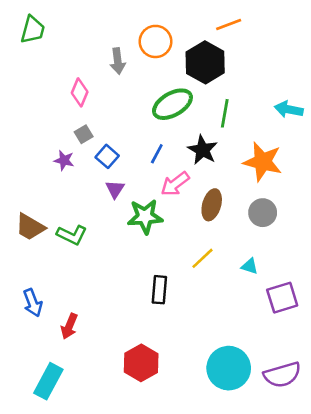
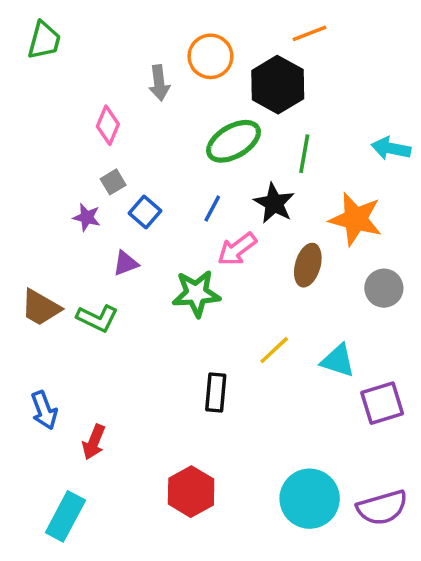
purple triangle: (115, 189) -> (126, 263), moved, turned 36
brown ellipse: (212, 205) -> (308, 265), moved
gray circle: (263, 213) -> (384, 288), moved
cyan triangle: (250, 266) -> (338, 361), size x1.5

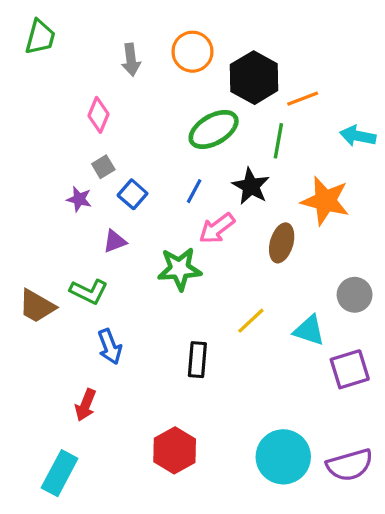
orange line: (310, 33) -> (303, 99), moved
gray arrow: (159, 83) -> (131, 60), moved
gray circle: (384, 288) -> (355, 295), moved
brown trapezoid: (41, 308) -> (37, 306), moved
blue arrow: (44, 410) -> (110, 347), moved

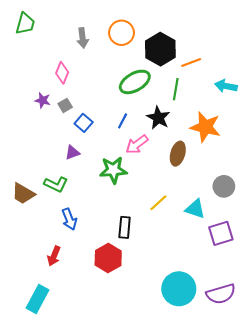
purple star: (79, 199) -> (43, 100), moved
red hexagon: (175, 450) -> (108, 258), moved

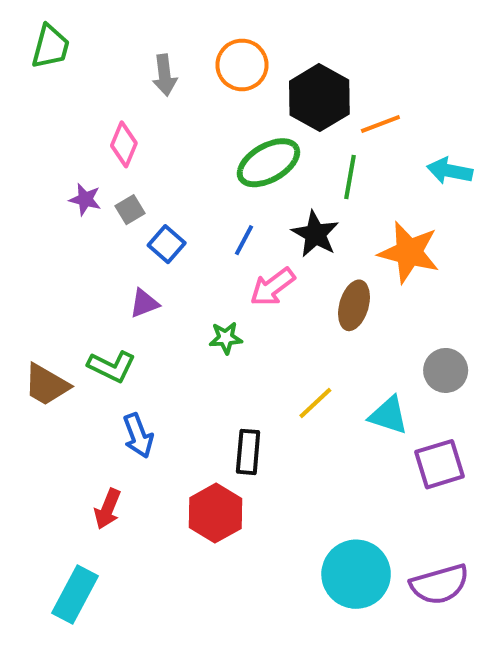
green star: (113, 170) -> (226, 338), size x0.6

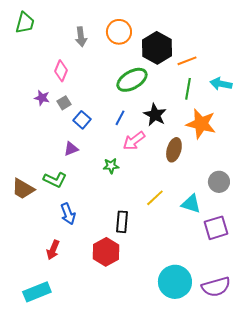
green line: (350, 177) -> (188, 89), moved
cyan rectangle: (75, 595) -> (37, 292), turned 40

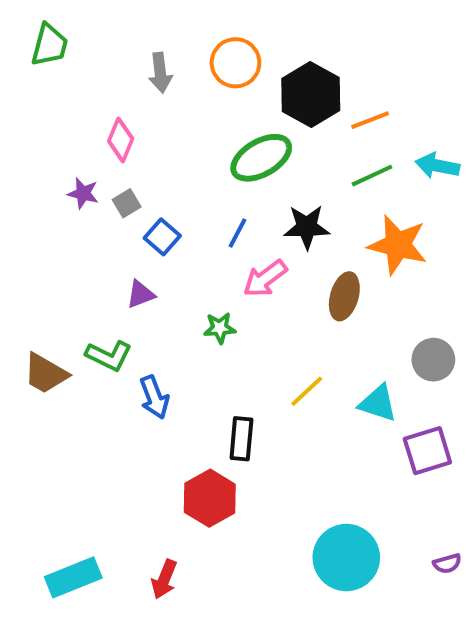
green line: (188, 89) -> (372, 176), turned 55
black star: (155, 115) -> (307, 227), turned -30
blue arrow: (68, 214) -> (154, 397), moved
red arrow: (53, 250) -> (164, 579), moved
purple semicircle: (216, 287) -> (447, 563), moved, size x0.5

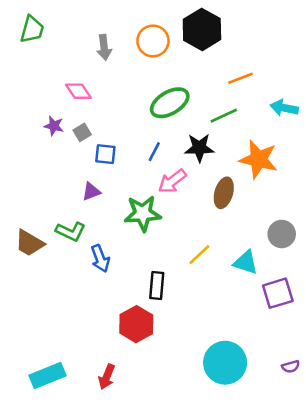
black hexagon: (311, 94) -> (202, 29), moved
pink diamond: (121, 140) -> (78, 91), turned -56
green line: (372, 176) -> (224, 116), moved
blue square: (162, 237) -> (105, 154), turned -35
green star: (220, 328) -> (143, 213), size x1.8

